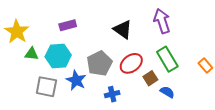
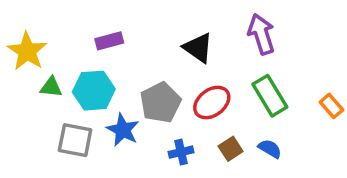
brown square: (150, 78) -> (231, 149), moved

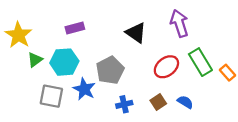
green triangle: (51, 87) -> (35, 60), turned -42
green rectangle: (270, 96) -> (200, 62), moved
red ellipse: (212, 103) -> (166, 67), moved

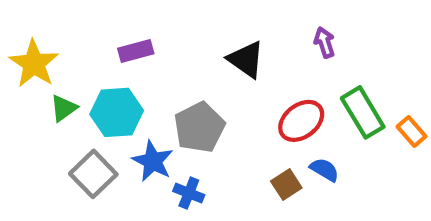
purple arrow: (179, 23) -> (325, 42), size x0.6
gray square: (51, 96) -> (93, 174), turned 35
blue semicircle: (185, 102) -> (325, 170), moved
blue cross: (124, 104) -> (189, 193), moved, turned 35

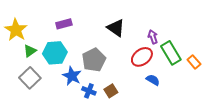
purple arrow: (325, 42) -> (153, 37), moved
gray square: (93, 174) -> (30, 78), moved
brown square: (286, 185) -> (111, 91), moved

